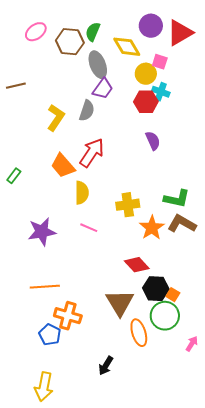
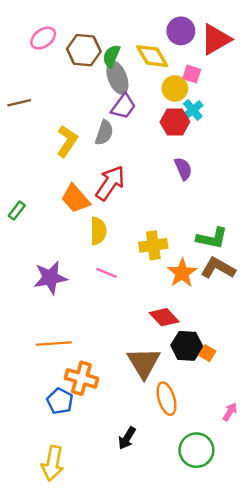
green semicircle: (93, 32) -> (111, 56), moved
cyan cross: (161, 92) -> (193, 110), turned 30
green circle: (165, 316) -> (196, 450), moved

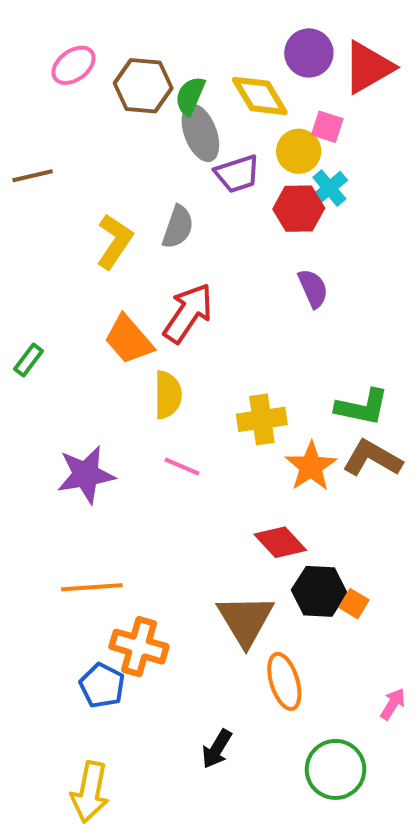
purple trapezoid: (123, 106) -> (237, 174), moved, turned 36

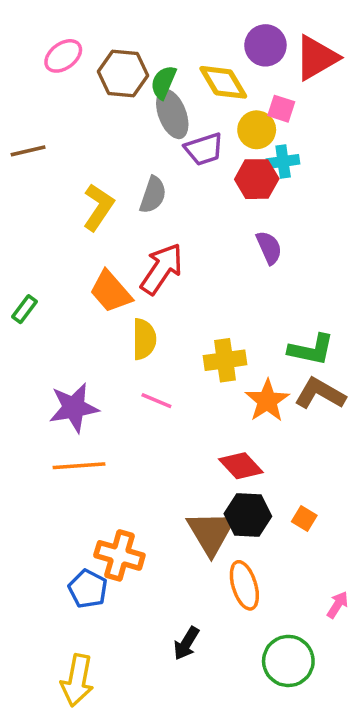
cyan cross: (329, 188) -> (283, 161), turned 32
orange line: (92, 587) -> (79, 466), moved
black hexagon: (319, 591) -> (248, 515), moved

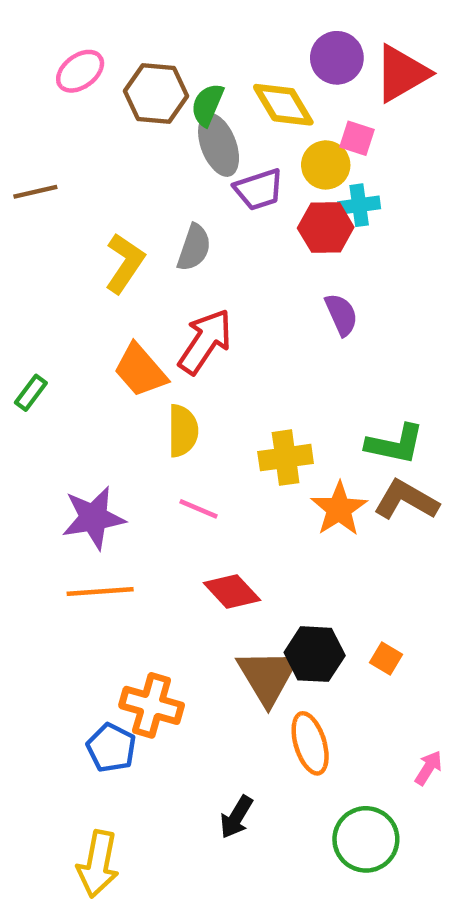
red diamond: (241, 466) -> (232, 592), moved

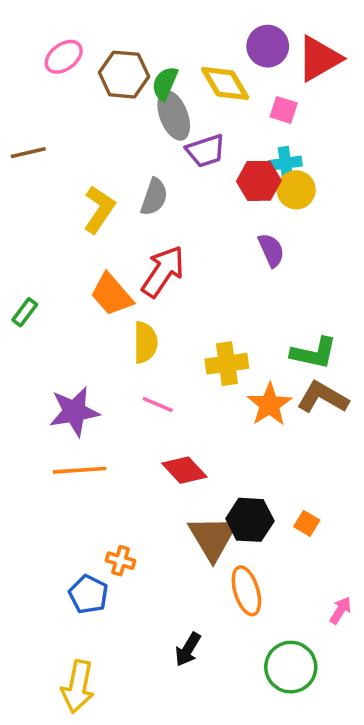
yellow circle: (326, 165) -> (296, 190), moved
orange cross: (152, 705) -> (120, 561), size x0.6

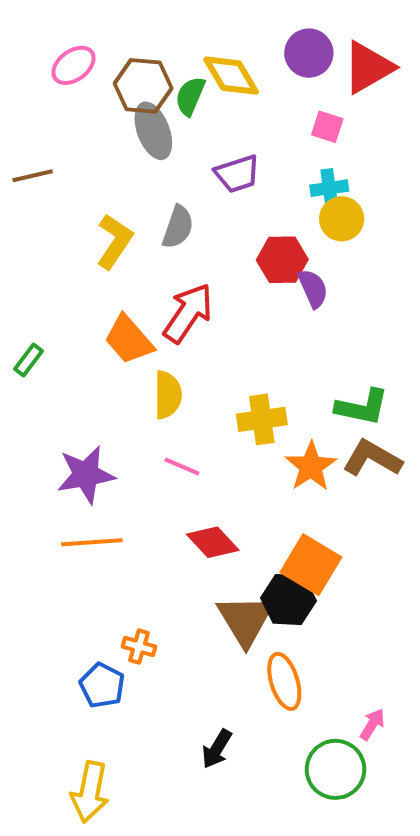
yellow diamond: (225, 83) -> (231, 76), moved
gray ellipse: (174, 115) -> (153, 131), moved
red hexagon: (259, 181) -> (282, 260), moved
orange square: (307, 523) -> (311, 565), moved, size x2.0
pink arrow: (340, 610) -> (372, 724), moved

